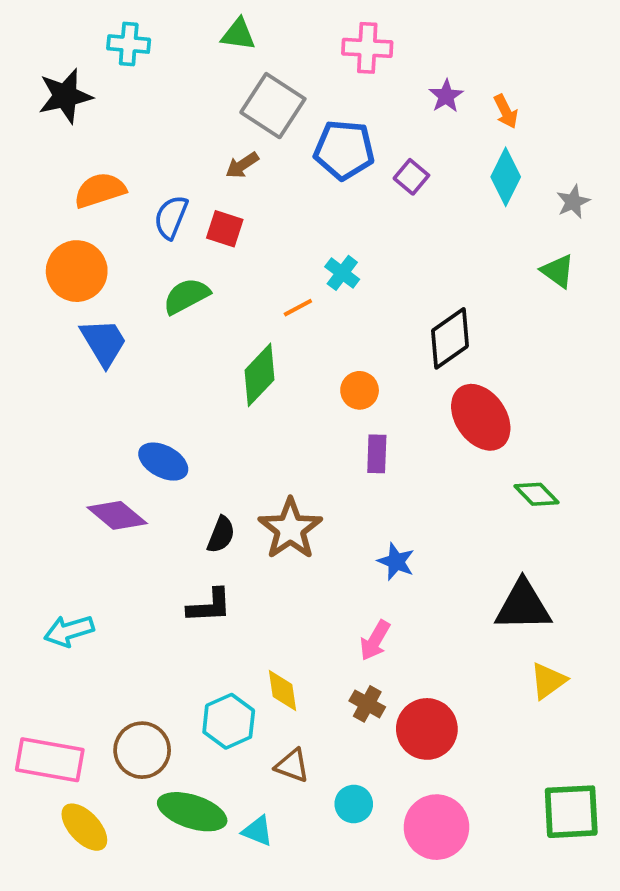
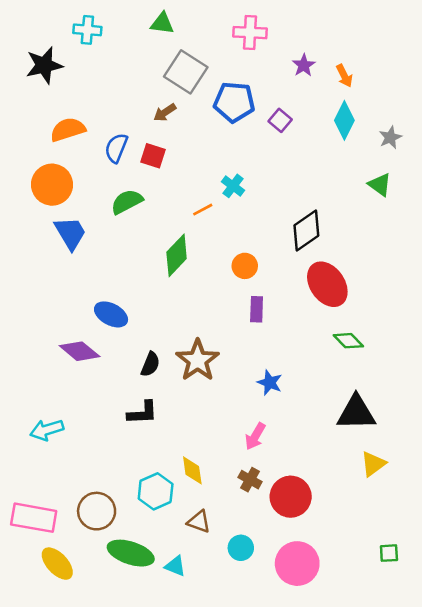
green diamond: (537, 494) -> (348, 341), moved
green square: (571, 812) -> (389, 553), size x0.5

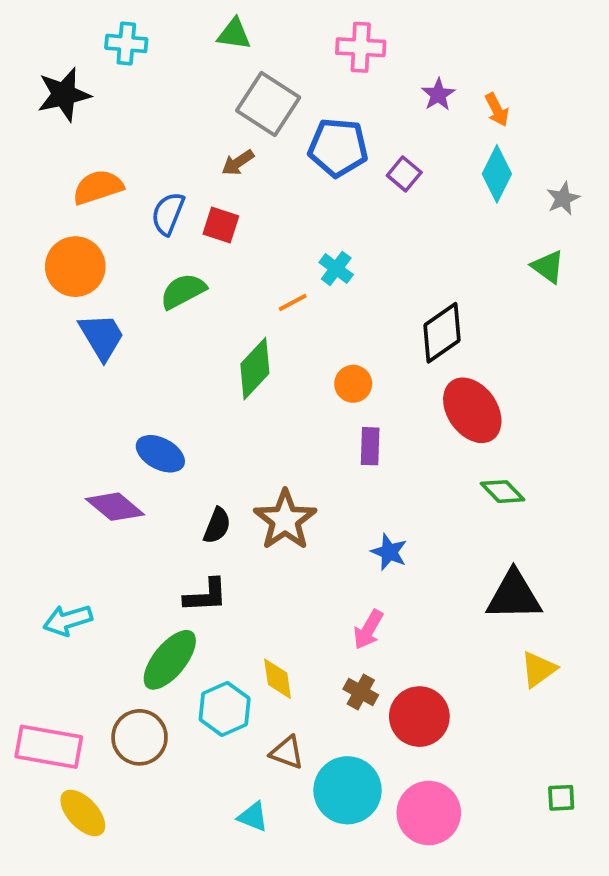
cyan circle: (241, 548) -> (347, 790), size x1.8
green ellipse: (131, 553) -> (170, 660), moved, turned -69

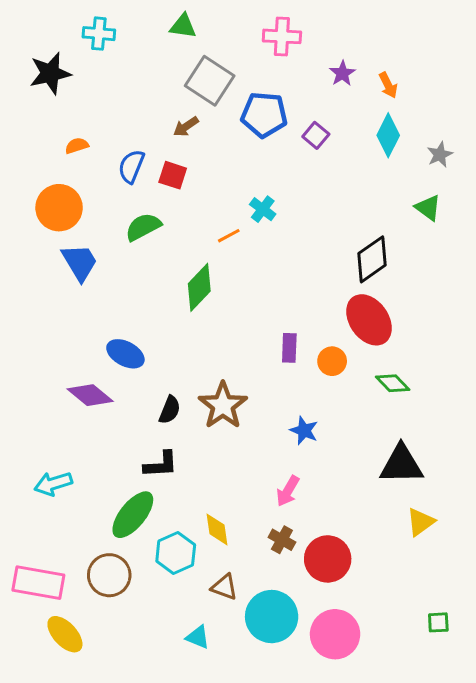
orange semicircle: (98, 187) -> (77, 146), size x0.6
black diamond: (442, 333) -> (372, 259), moved
orange circle: (353, 384) -> (332, 361), moved

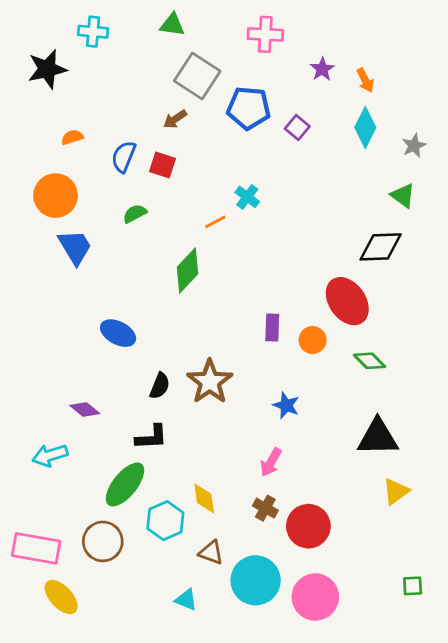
green semicircle: (143, 227) -> (135, 214), size x0.7
black diamond: (372, 259) -> (381, 247), moved, turned 33
purple diamond: (90, 395) -> (85, 409), moved, size x0.7

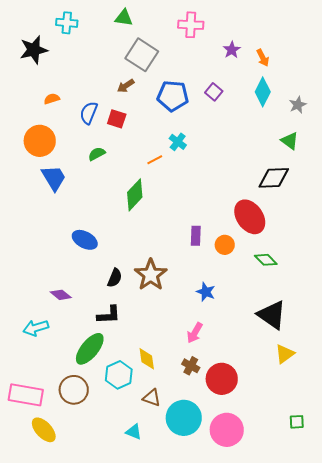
blue pentagon: (249, 108) -> (173, 96), moved
black triangle: (378, 437) -> (272, 315), turned 36

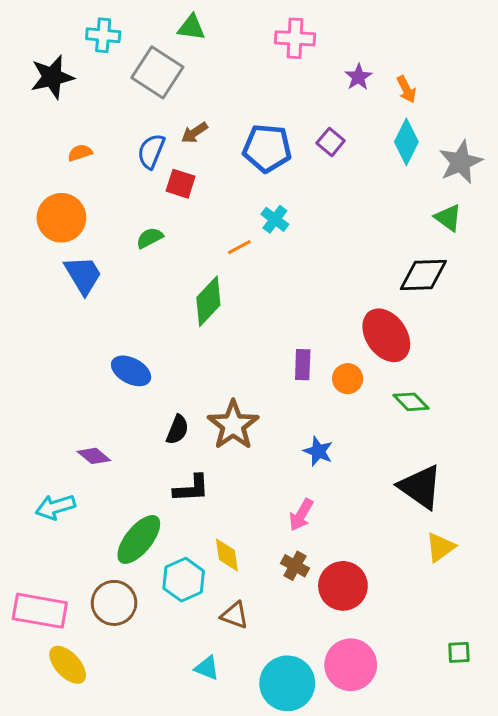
gray square: (142, 55) -> (157, 72), moved
gray star: (298, 105) -> (461, 162), size x1.6
blue semicircle: (89, 113) -> (151, 151), moved
black L-shape: (109, 315) -> (191, 488), moved
cyan circle: (184, 418) -> (287, 683), moved

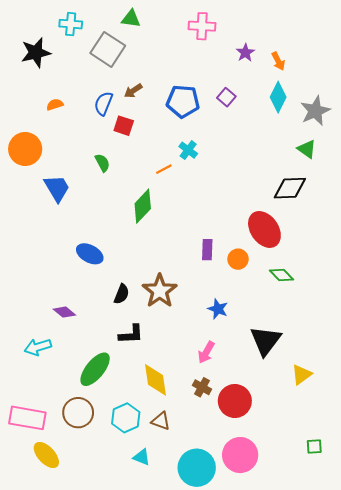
orange circle: (61, 218) -> (25, 149), moved
green semicircle: (150, 238) -> (102, 163), turned 90
black triangle: (420, 487) -> (266, 341), moved, turned 32
yellow diamond: (227, 555) -> (155, 380), size x1.4
cyan hexagon: (184, 580) -> (126, 418), moved

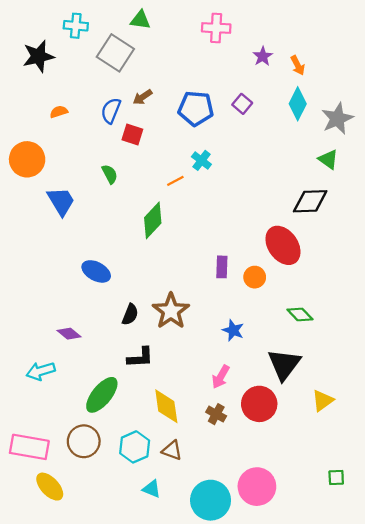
green diamond: (281, 275) -> (300, 314), moved
red circle: (235, 401) -> (259, 404), moved

